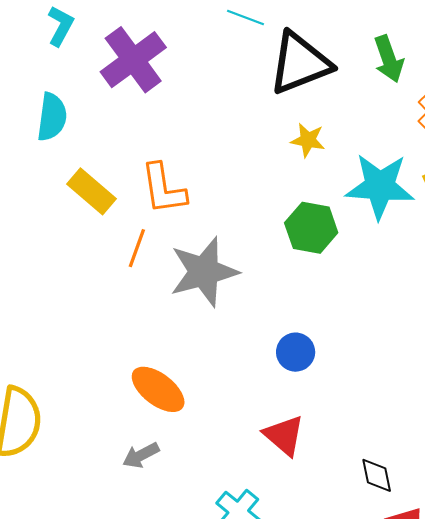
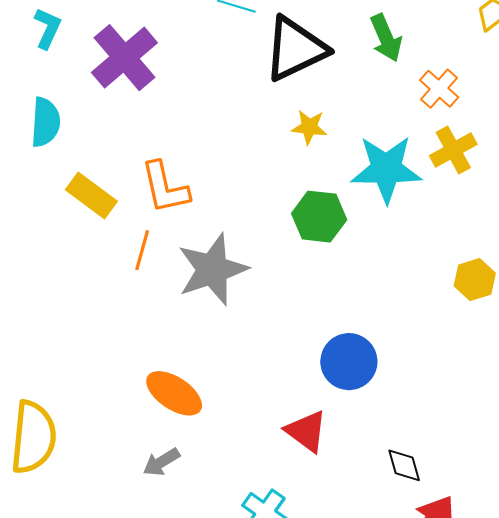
blue circle: (296, 352) -> (349, 362), moved, size x1.4

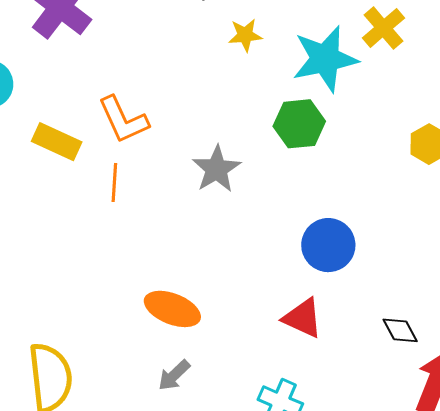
green hexagon: (319, 217) -> (299, 124), moved
gray star: (212, 269) -> (216, 169), moved, size x0.7

